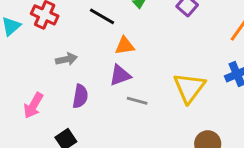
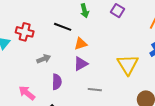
gray line: (137, 101) -> (95, 90), moved
pink arrow: (33, 106) -> (27, 93), turned 108

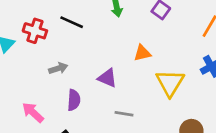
black line: (63, 27) -> (72, 22), moved
orange triangle: (81, 44) -> (142, 53), moved
purple triangle: (81, 64) -> (107, 78), turned 49

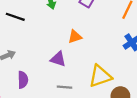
purple triangle: (107, 78) -> (58, 59), moved
yellow triangle: (170, 83) -> (100, 76), moved, turned 45

